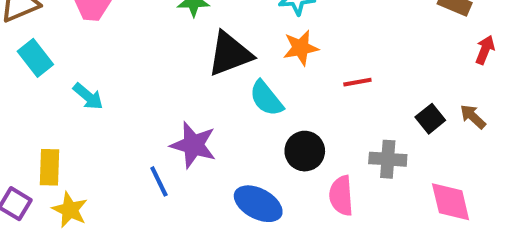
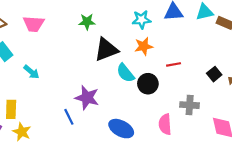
black square: (430, 119) -> (214, 74), moved
black circle: (305, 151) -> (148, 84), moved

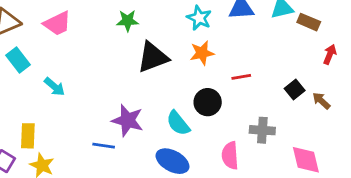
cyan star: (141, 20) -> (199, 18), turned 30
pink trapezoid: (34, 24) -> (57, 23), turned -30
cyan semicircle: (125, 73) -> (178, 123), moved
blue line: (69, 117) -> (104, 146), turned -56

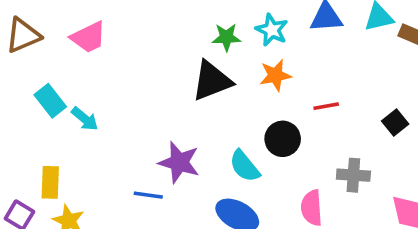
green star: (128, 21) -> (226, 37), moved
cyan rectangle: (18, 60) -> (50, 101), moved

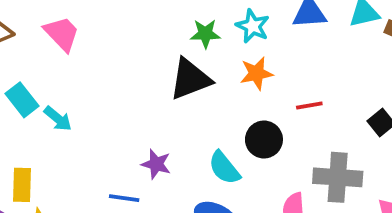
pink trapezoid: (88, 37) -> (62, 34), turned -108
purple star: (179, 162) -> (156, 164), size x0.7
gray cross: (353, 175) -> (338, 177), size x1.4

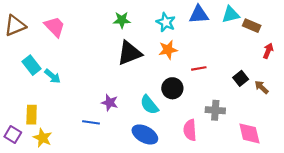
green star: (205, 34) -> (122, 20), moved
gray cross: (338, 177) -> (215, 110), size x0.7

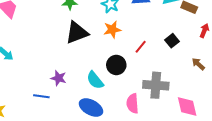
red line: (199, 68) -> (141, 47), turned -40
black square: (241, 78) -> (172, 41), moved
gray cross: (215, 110) -> (156, 85), size x1.4

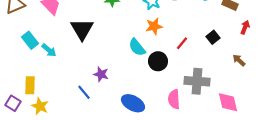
black triangle: (77, 33) -> (82, 29), moved, turned -40
cyan semicircle: (95, 80) -> (137, 47), moved
blue line: (41, 96) -> (84, 92), turned 42

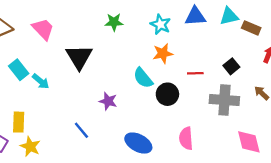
red line: (182, 43) -> (195, 73), turned 48
purple star: (101, 74) -> (108, 101), moved
gray cross: (197, 81) -> (224, 100), moved

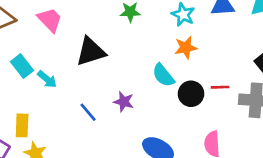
black triangle: (79, 57) -> (91, 52), turned 44
red line: (195, 73) -> (220, 87), moved
blue line: (81, 130) -> (88, 112), moved

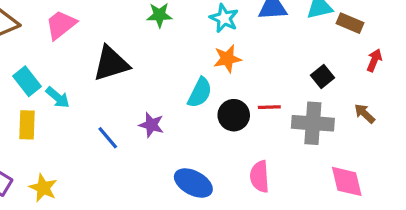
pink trapezoid: (50, 20) -> (61, 25), turned -84
cyan semicircle: (163, 75) -> (200, 93), turned -115
yellow rectangle: (22, 125) -> (27, 125), moved

